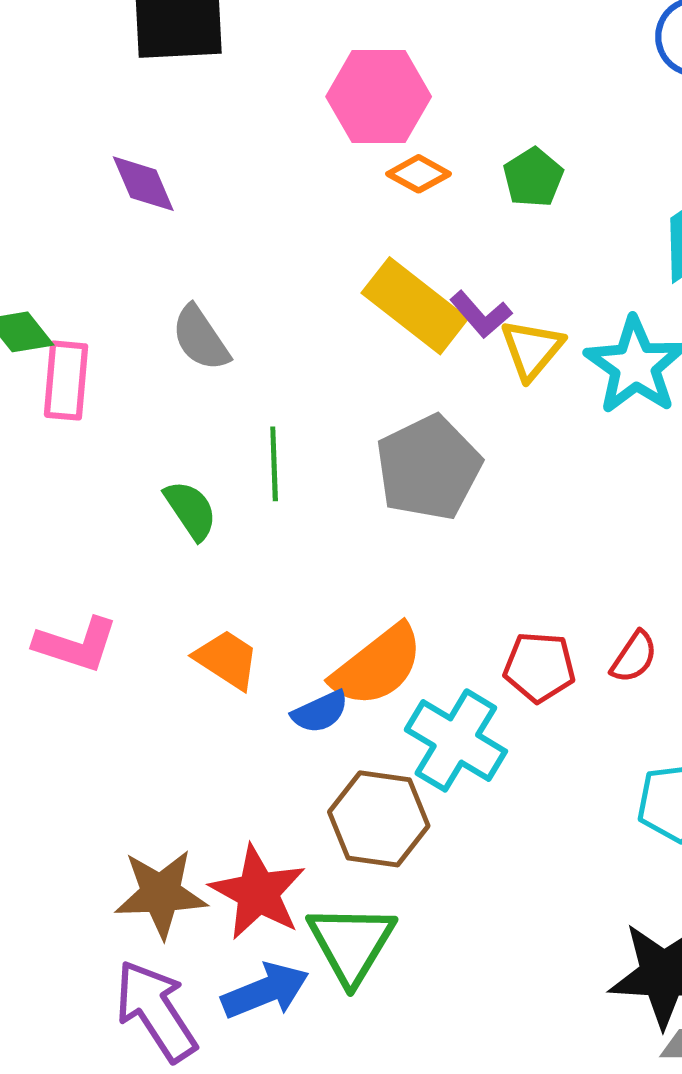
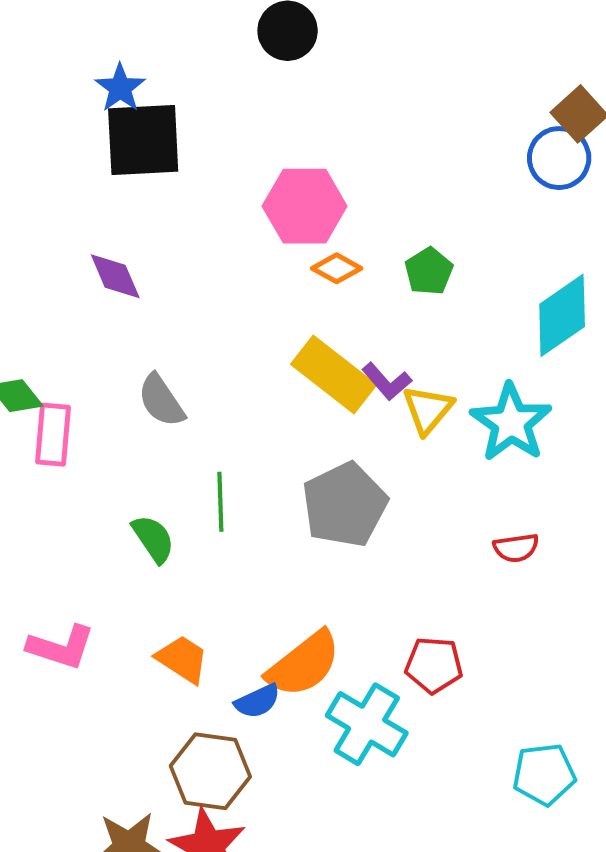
red semicircle: (634, 657) -> (516, 548), moved, turned 48
brown hexagon: (379, 819) -> (210, 771), moved

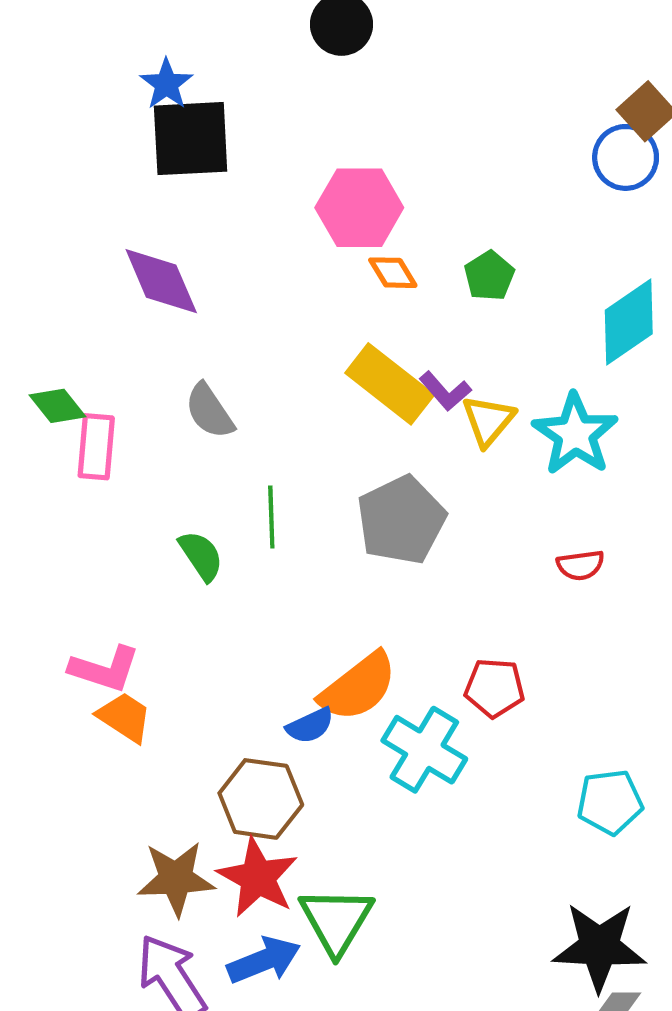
orange diamond: (337, 268) -> (393, 273), turned 30
purple diamond: (115, 276) -> (161, 281), size x1.4
orange trapezoid: (182, 659) -> (125, 717), moved

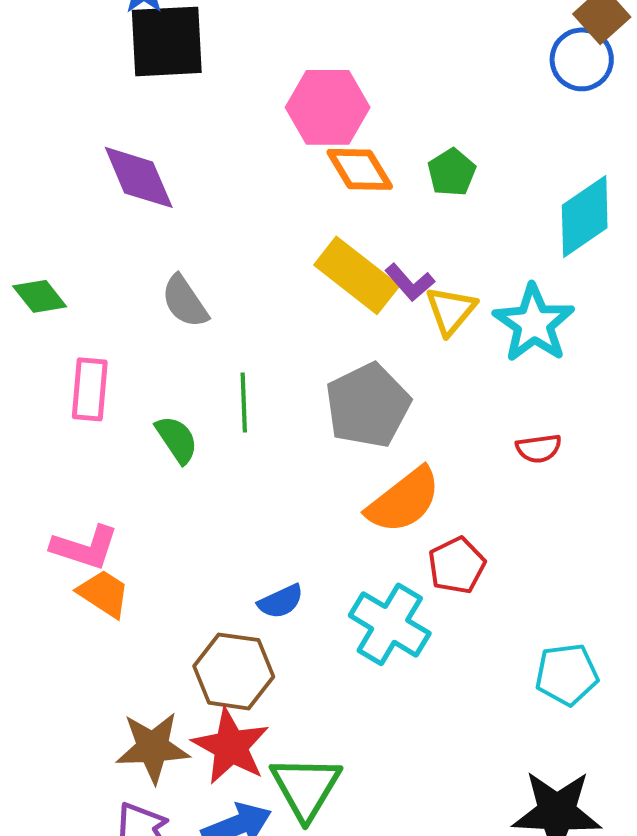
orange diamond: (393, 273) -> (360, 169), size x1.4
pink rectangle: (96, 447) -> (90, 389), moved
orange semicircle: (358, 687) -> (404, 500), moved
red pentagon: (495, 688) -> (457, 565), turned -30

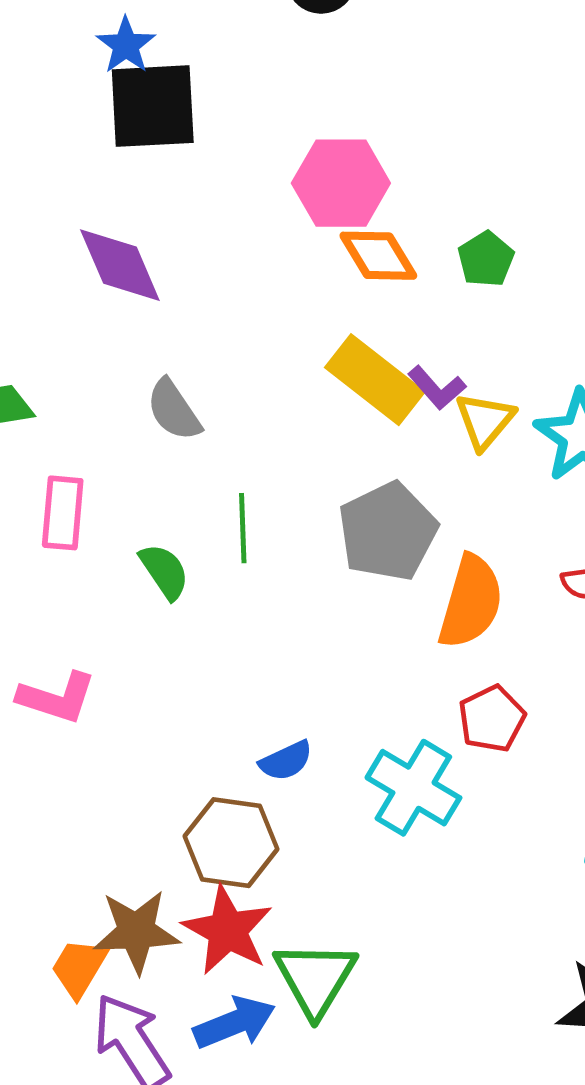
orange semicircle: (404, 500) -> (471, 602), moved, turned -36
orange trapezoid: (104, 593) -> (79, 968), moved, turned -92

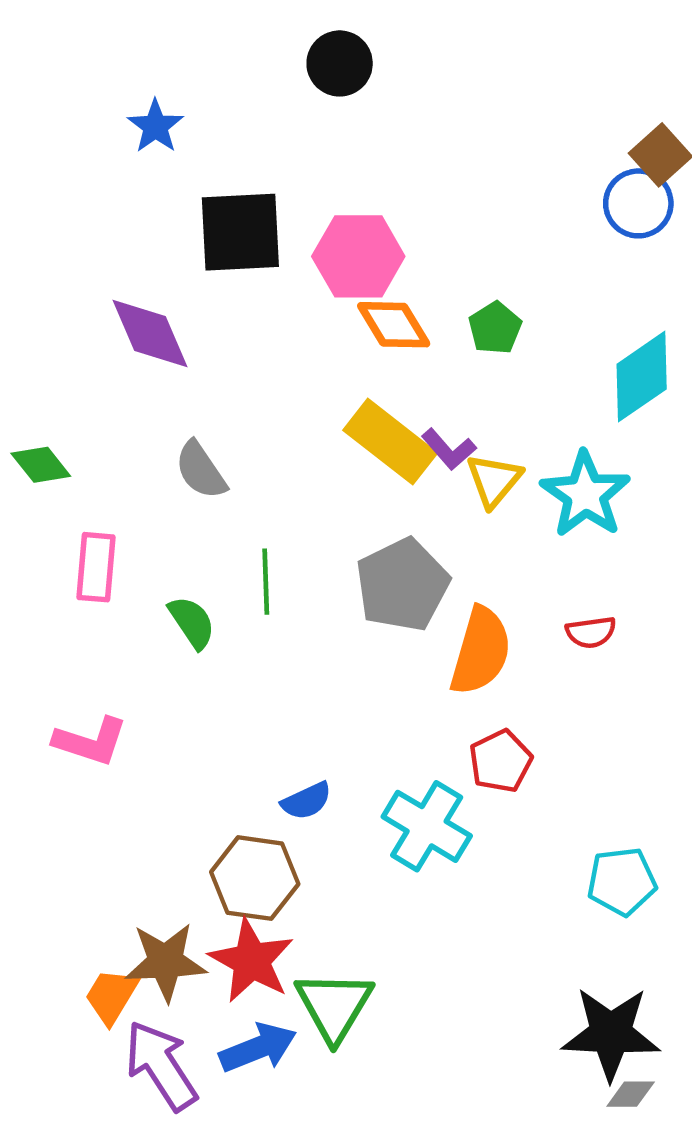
black square: (153, 106) -> (240, 232), moved

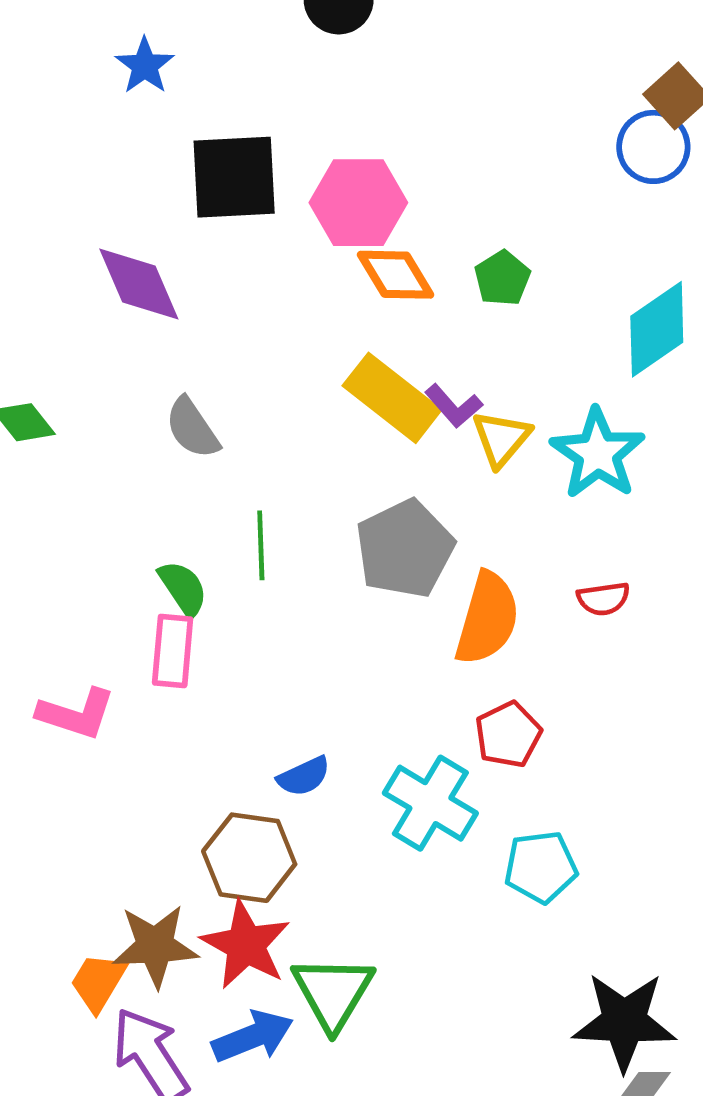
pink rectangle: (96, 567) -> (173, 651), moved
cyan pentagon: (622, 881) -> (541, 867), moved

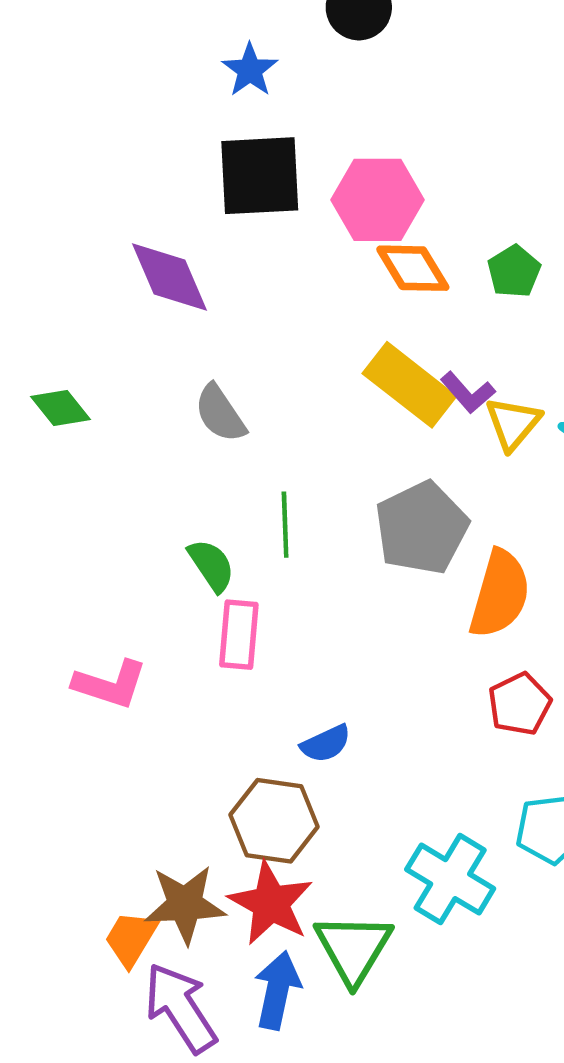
blue star: (145, 66) -> (250, 70), moved
pink rectangle: (173, 651) -> (239, 635), moved
cyan cross: (430, 803) -> (450, 879), moved
blue arrow: (253, 1037) -> (277, 990), turned -56

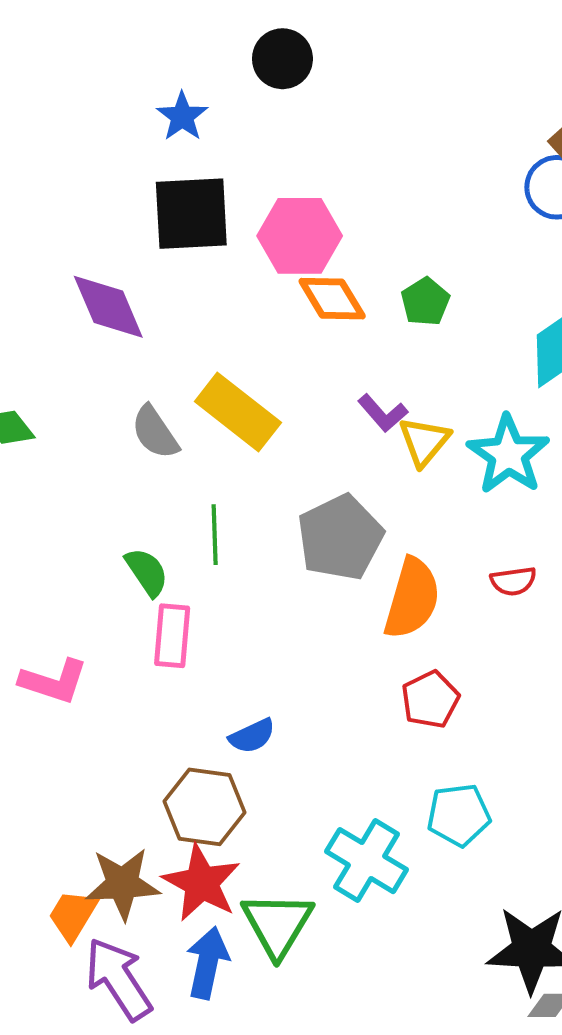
yellow rectangle: (409, 385) -> (238, 412), moved

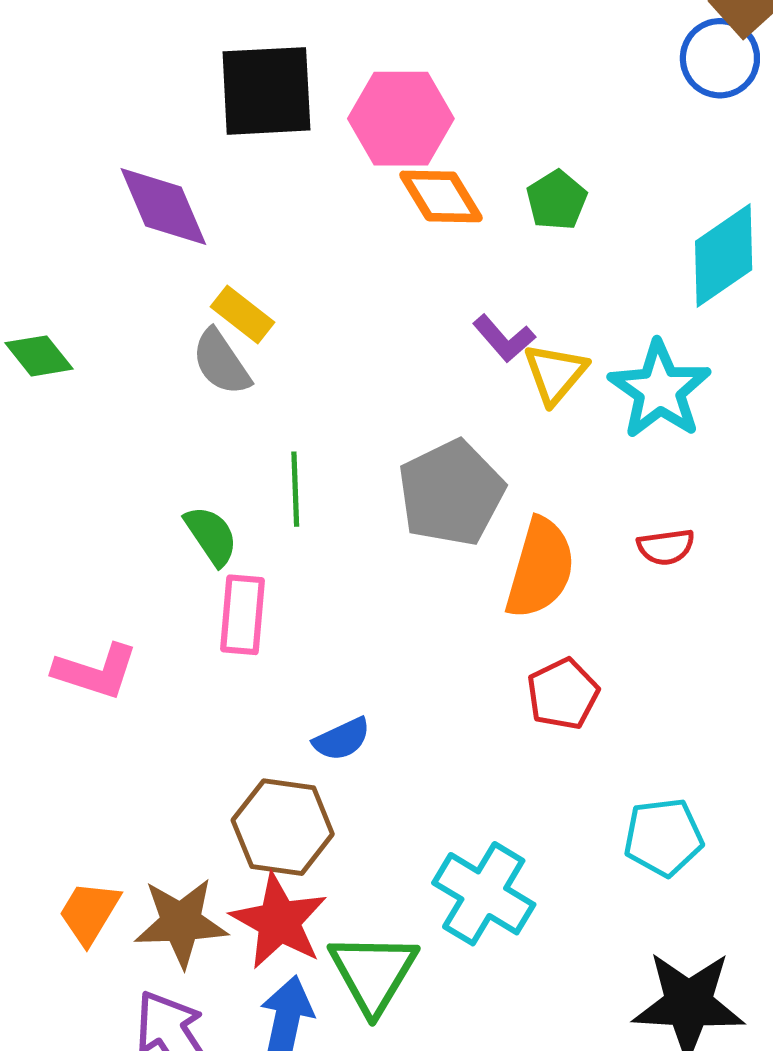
yellow rectangle: (238, 412) -> (243, 315), moved, size x0.6
cyan pentagon: (459, 815) -> (663, 837), moved
orange trapezoid: (73, 915) -> (89, 913), moved

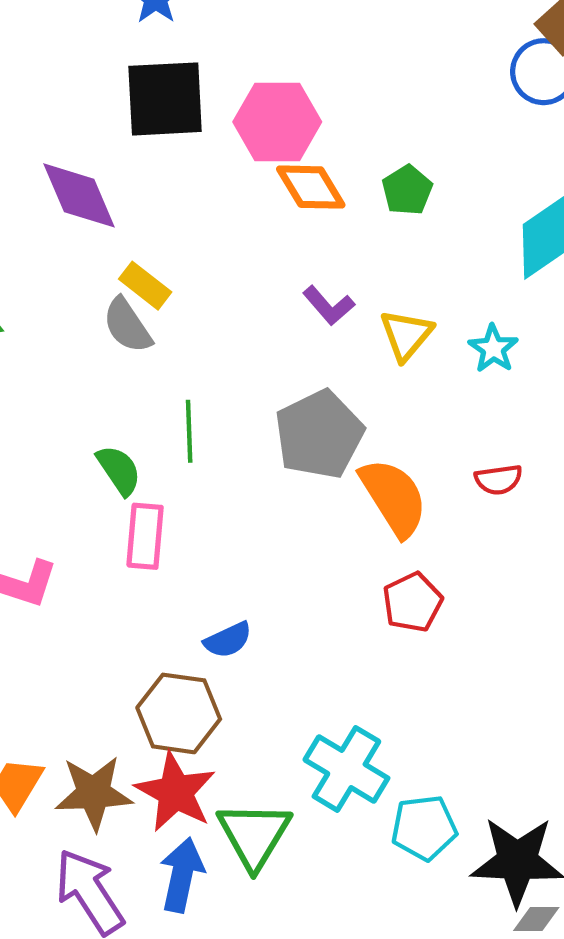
purple L-shape: (504, 338) -> (329, 305), moved
cyan star: (660, 390) -> (493, 348), size x0.6
orange semicircle: (540, 568) -> (394, 497), turned -48
cyan pentagon: (663, 837) -> (424, 828), moved

